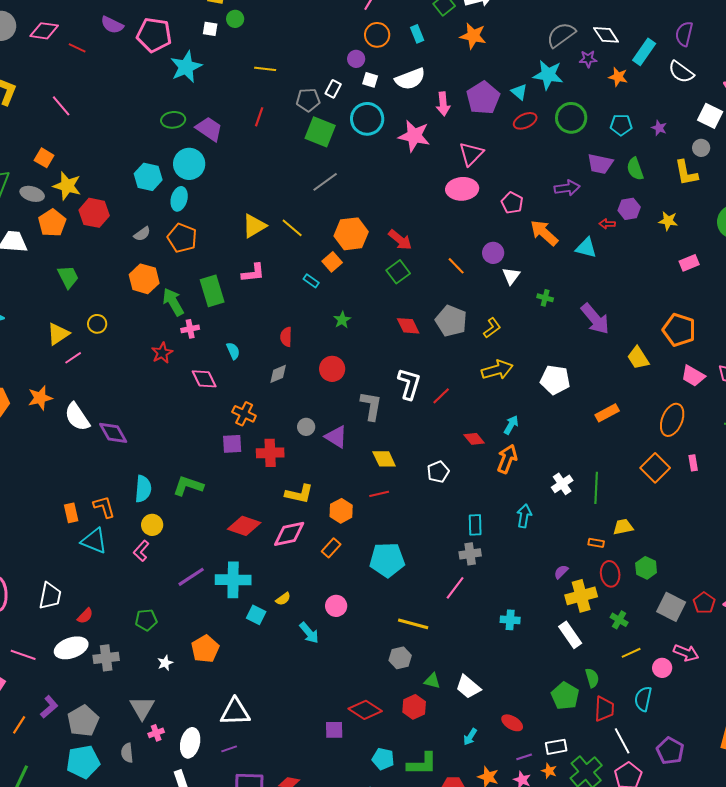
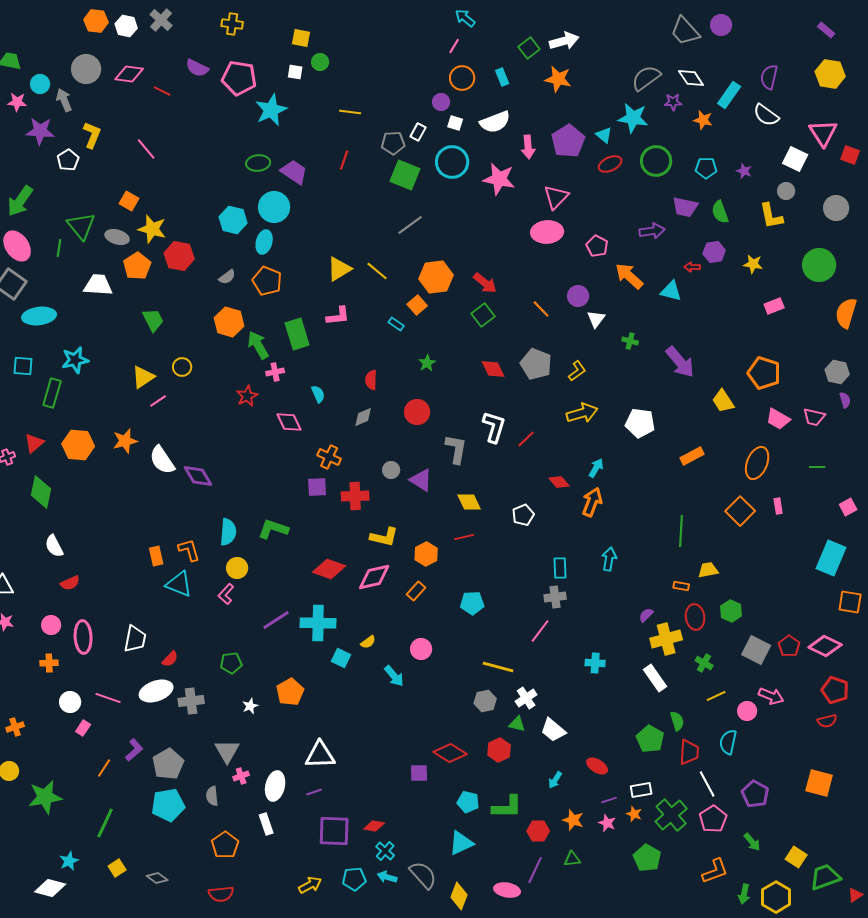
white cross: (562, 484) -> (526, 698), moved
cyan pentagon: (387, 560) -> (472, 603), size x0.7

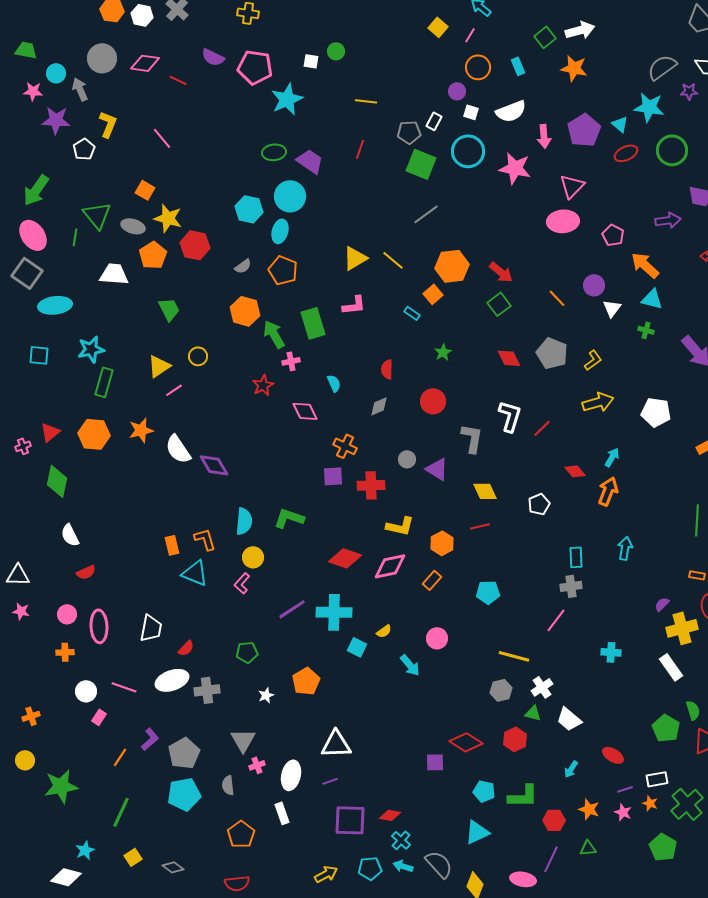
yellow square: (301, 38) -> (438, 27), moved, turned 30
cyan triangle: (671, 291) -> (652, 299), moved
green rectangle: (52, 393) -> (104, 382), moved

